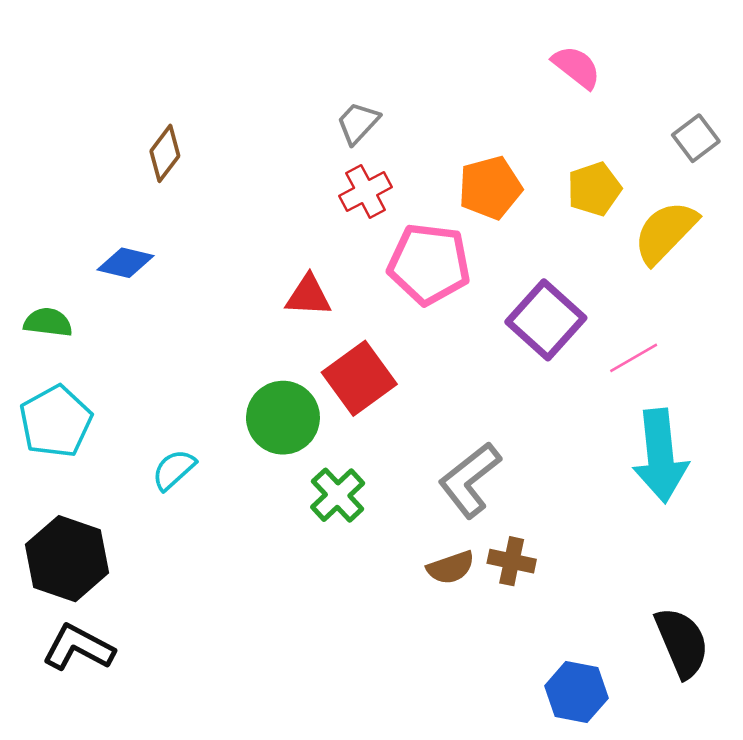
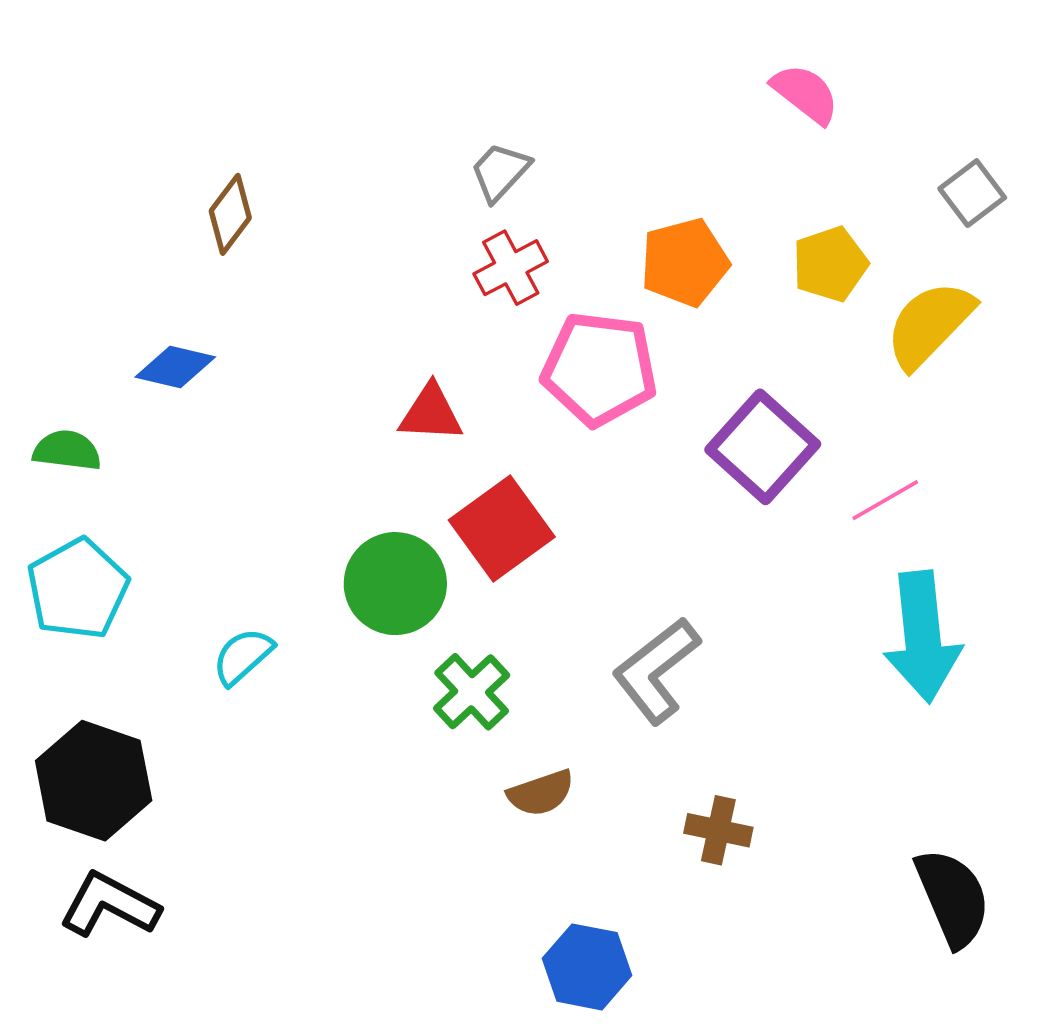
brown cross: (512, 561) -> (718, 830), moved
brown semicircle: (451, 568) -> (541, 793), moved
blue hexagon: (576, 692) -> (587, 967), moved

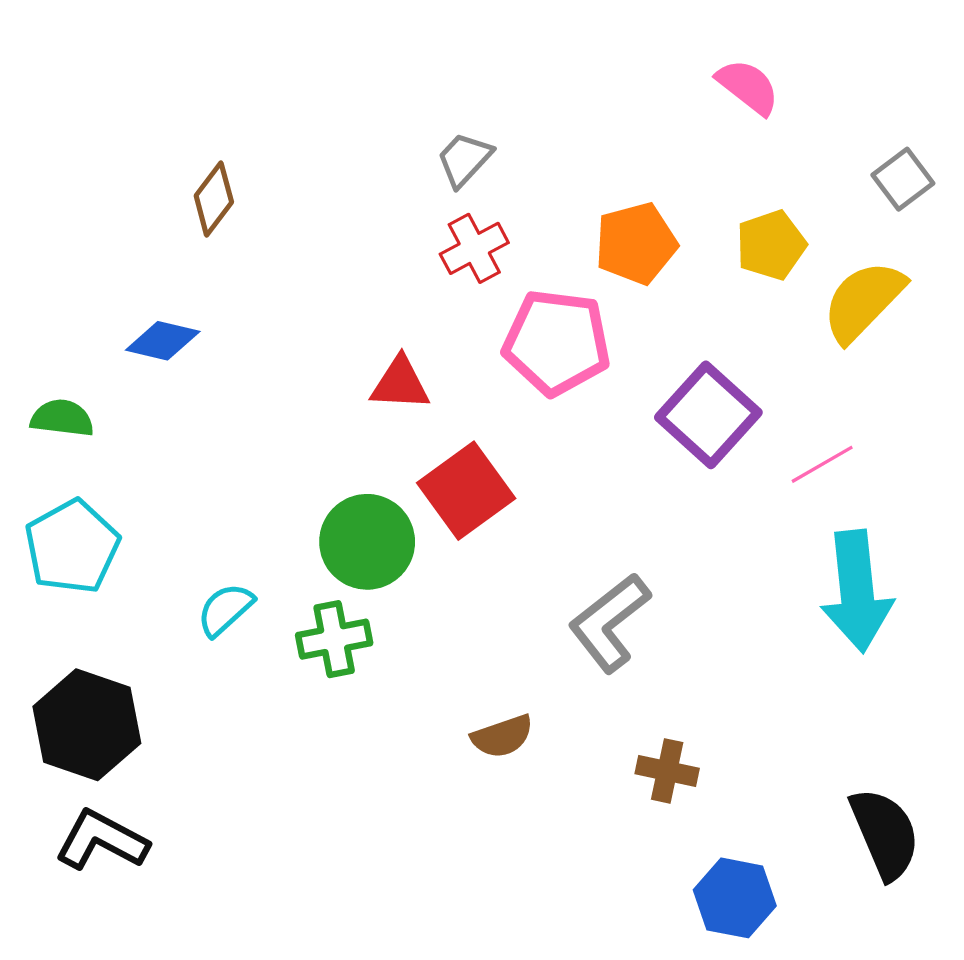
green cross: (472, 692) -> (334, 639), moved, turned 32
blue hexagon: (587, 967) -> (735, 898), moved

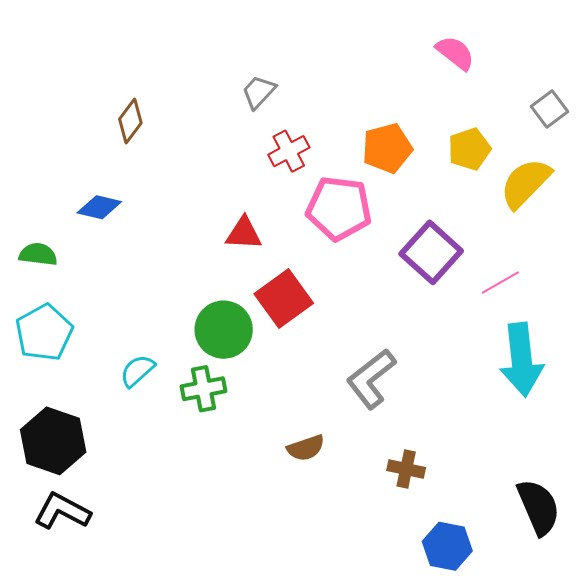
gray trapezoid: (464, 159) -> (259, 92), moved

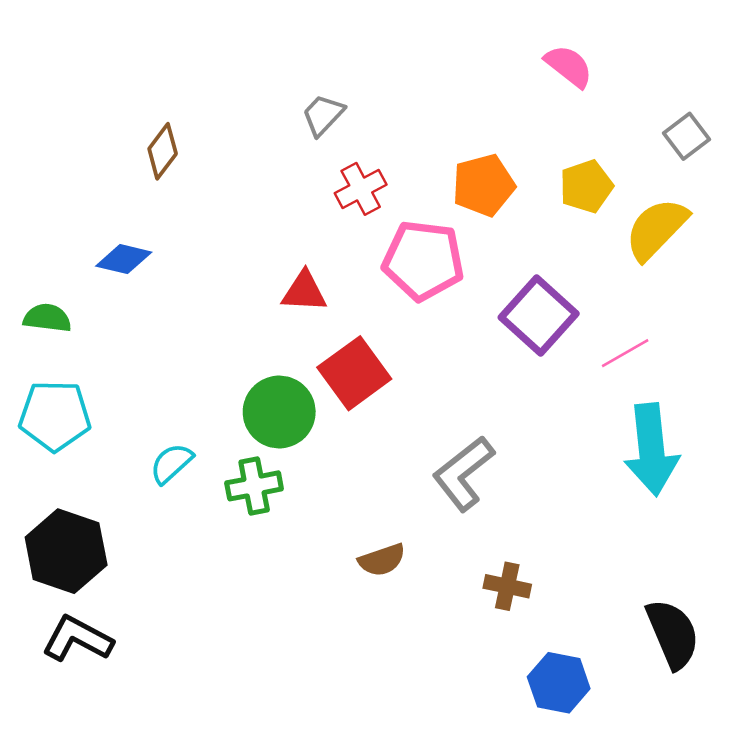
cyan pentagon: (44, 333) -> (55, 416), turned 30

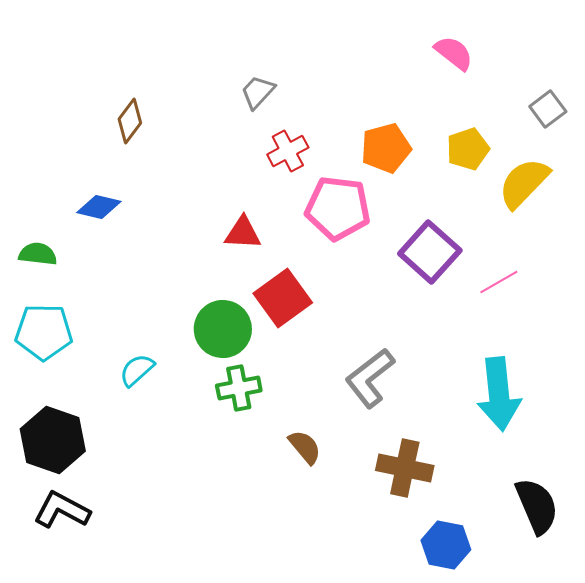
cyan arrow: (651, 450) -> (499, 394), moved
green cross: (254, 486) -> (239, 388), moved
brown semicircle: (382, 560) -> (305, 447), turned -111
brown cross: (507, 586) -> (405, 468), size x1.5

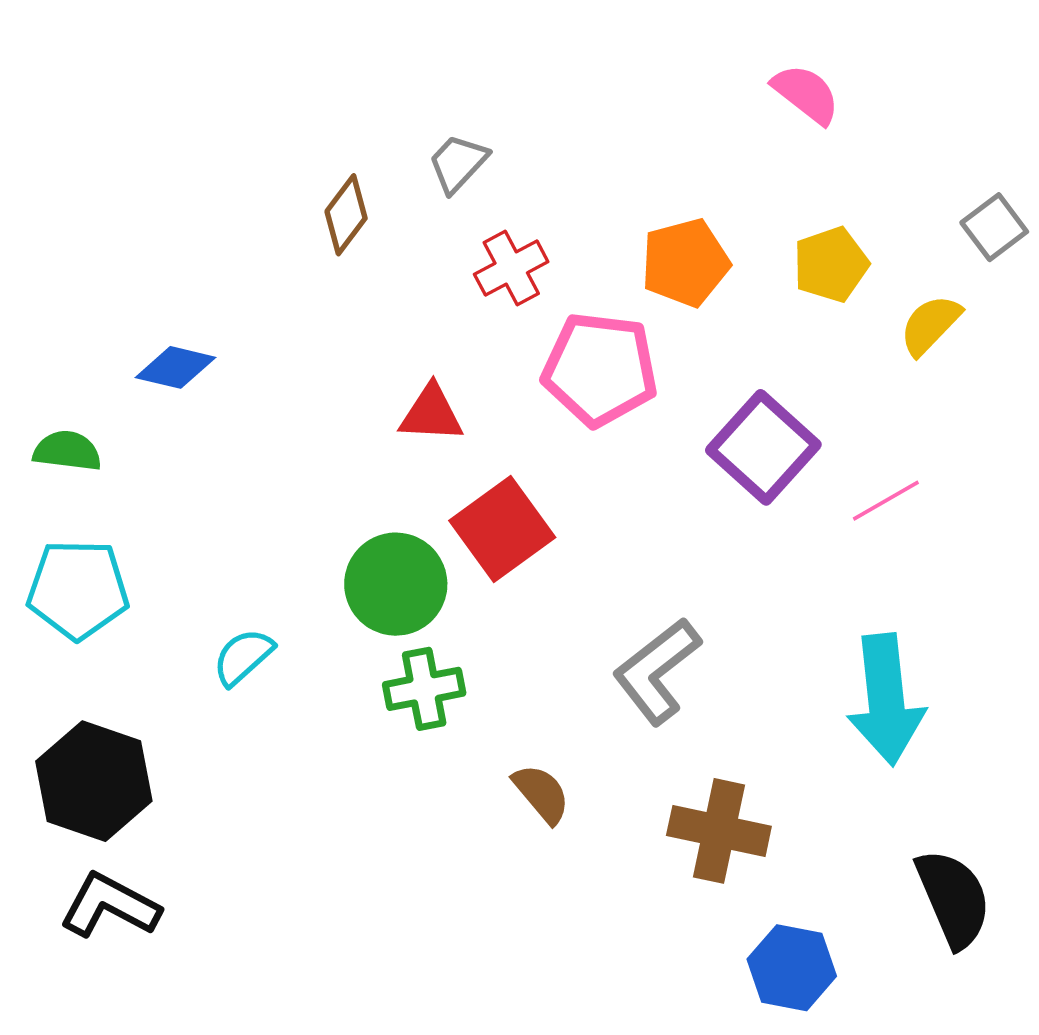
gray square: (548, 109) -> (994, 227), moved
brown diamond: (130, 121) -> (346, 215), moved
yellow semicircle: (524, 183) -> (930, 325), size x0.7

